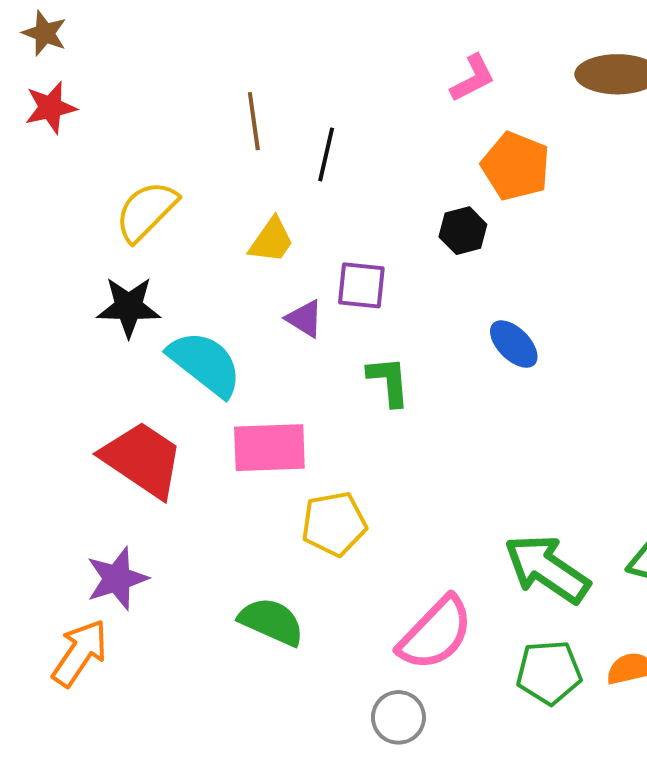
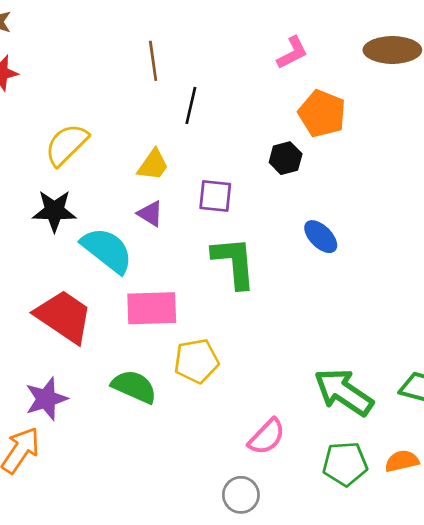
brown line: (254, 121) -> (153, 61), moved
purple triangle: (305, 319) -> (150, 214), moved
green L-shape: (389, 381) -> (234, 262), size x1.5
green semicircle: (271, 622) -> (134, 387), moved
pink semicircle: (436, 633) -> (267, 437), size x0.7

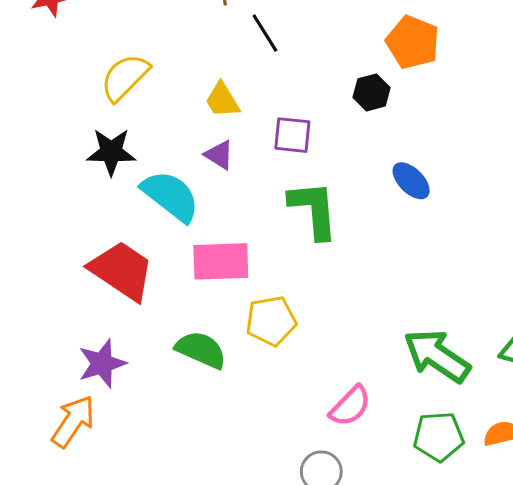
black line: (191, 105) -> (265, 33), turned -45
yellow trapezoid: (153, 165) -> (222, 100), turned 114

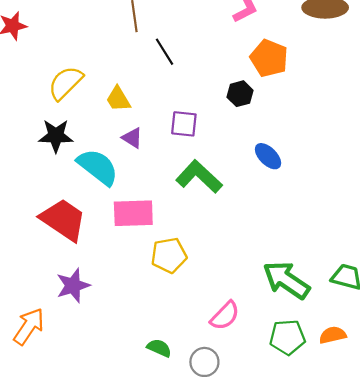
yellow trapezoid: (222, 100) -> (118, 99), moved
green L-shape: (314, 210) -> (199, 177), turned -42
green semicircle: (201, 350) -> (159, 348), moved, size x0.7
purple star: (102, 363) -> (73, 285), moved

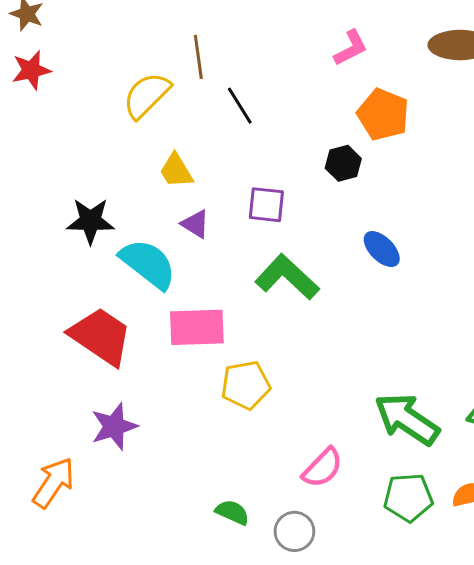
yellow semicircle: (65, 83) -> (147, 95), moved

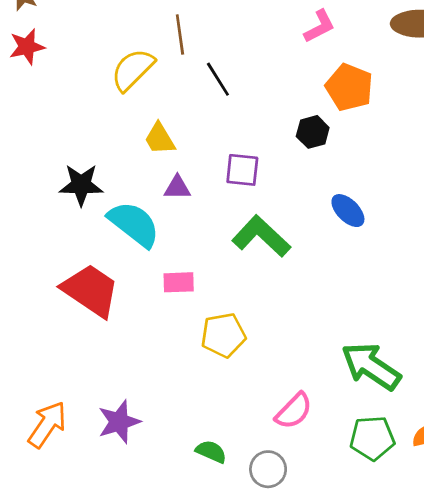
purple triangle: (195, 224) -> (177, 188), turned -32
pink rectangle: (197, 327) -> (179, 282), size x0.6
purple star: (114, 426) -> (119, 422), moved

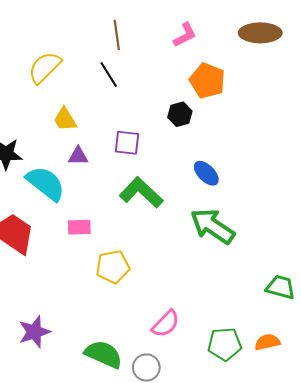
brown line: (180, 34) -> (117, 35), moved
green arrow: (371, 366) -> (212, 226), moved
green semicircle: (211, 452) -> (104, 354), size x1.6

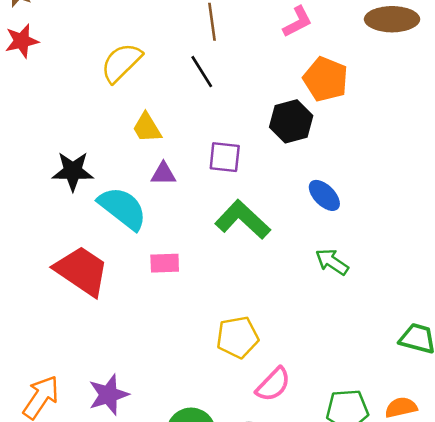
black hexagon: (180, 114) -> (291, 121), size x1.4
green arrow: (212, 226) -> (332, 262), size x0.6
yellow pentagon: (113, 267) -> (237, 337), moved

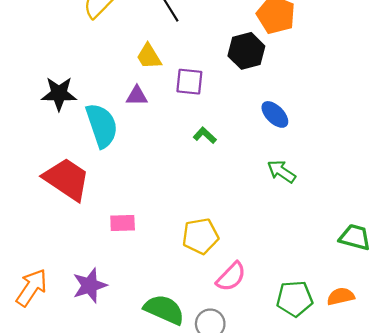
yellow trapezoid: (147, 128) -> (149, 56), moved
cyan semicircle: (123, 208) -> (102, 125), turned 33
green L-shape: (243, 220) -> (205, 135), size x0.5
pink rectangle: (165, 263) -> (123, 223), moved

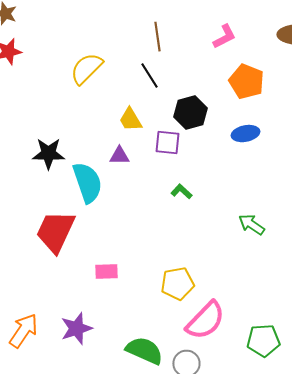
black hexagon: (246, 51) -> (190, 113), moved
blue ellipse: (275, 114) -> (245, 134), moved, turned -56
red trapezoid: (67, 179) -> (55, 232), turned -99
pink semicircle: (231, 277) -> (205, 321), size x1.4

